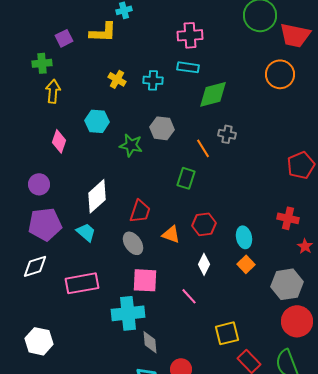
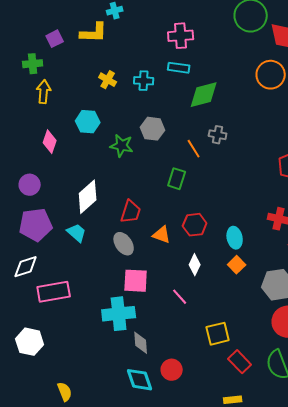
pink rectangle: (82, 283) -> (54, 292), moved

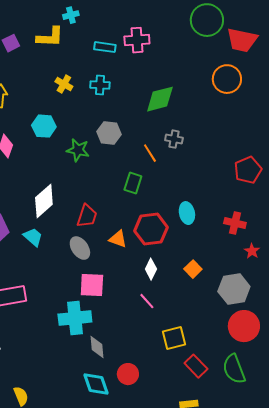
cyan rectangle: (179, 68) -> (105, 47), moved
red hexagon: (195, 225) -> (151, 229), size x1.4
cyan ellipse: (235, 238) -> (187, 213), moved
pink line: (180, 297) -> (147, 301), moved

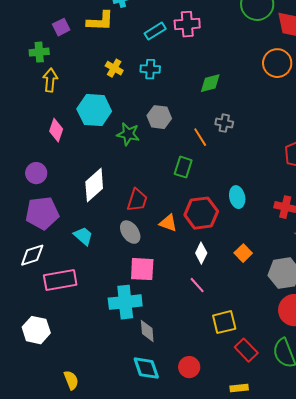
cyan rectangle: (105, 47) -> (155, 31), turned -40
green diamond: (160, 99) -> (210, 83), size x0.7
cyan hexagon: (44, 126) -> (94, 110), size x1.4
cyan trapezoid: (33, 237) -> (83, 236), moved
red circle: (128, 374) -> (189, 367), moved

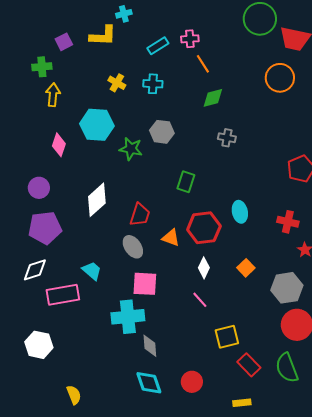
pink cross: (187, 24) -> (190, 39), size x0.7
orange line: (200, 137) -> (203, 64), moved
cyan trapezoid: (83, 236) -> (92, 271), moved

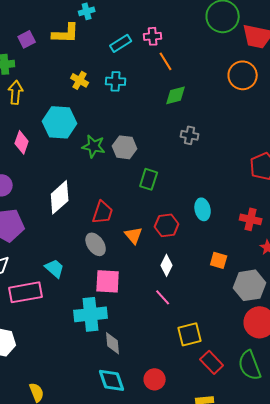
gray hexagon: (162, 132) -> (125, 147), moved
red hexagon: (204, 228) -> (167, 225), size x0.7
orange triangle: (171, 238) -> (134, 235), turned 30
orange square: (246, 268) -> (219, 260), moved, turned -30

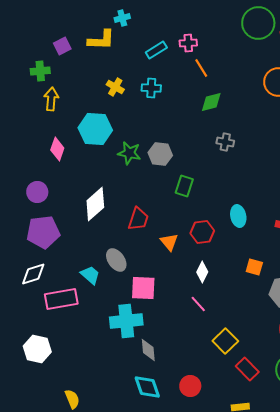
gray ellipse: (96, 244) -> (116, 260), moved
yellow square: (190, 334) -> (225, 341), turned -30

